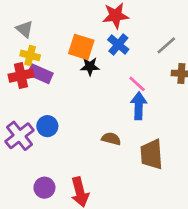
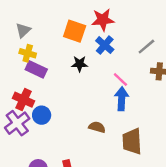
gray triangle: (25, 29) -> (23, 30), turned 35
orange square: (81, 47) -> (75, 31), moved
red cross: (21, 76) -> (23, 100), moved, turned 36

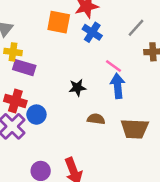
black star: (80, 64) -> (77, 88), moved
brown trapezoid: (132, 141) -> (135, 129), turned -76

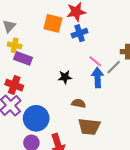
gray line: (136, 28) -> (114, 67), moved
blue cross: (92, 32) -> (80, 33), turned 35
blue circle: (36, 115) -> (36, 118), moved, size x1.6
brown trapezoid: (135, 129) -> (89, 127), moved

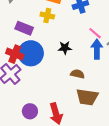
yellow cross: (15, 45) -> (47, 16), moved
blue circle: (36, 118) -> (31, 53), moved

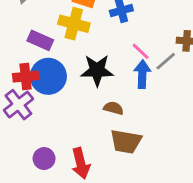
yellow cross: (47, 16) -> (74, 24), size x1.5
black star: (65, 48) -> (97, 70), size x1.6
red cross: (15, 54) -> (26, 77), turned -30

